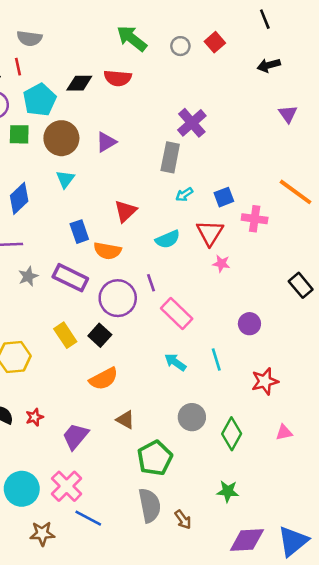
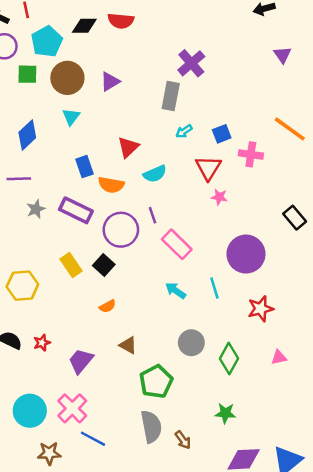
cyan semicircle: (168, 239) -> (155, 174), moved
purple circle: (249, 324) -> (246, 254), size x1.8
orange semicircle: (104, 379) -> (108, 306), size x0.6

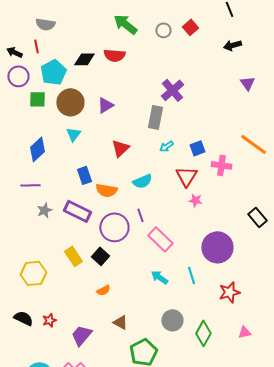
red triangle: (128, 147) -> (120, 148), moved

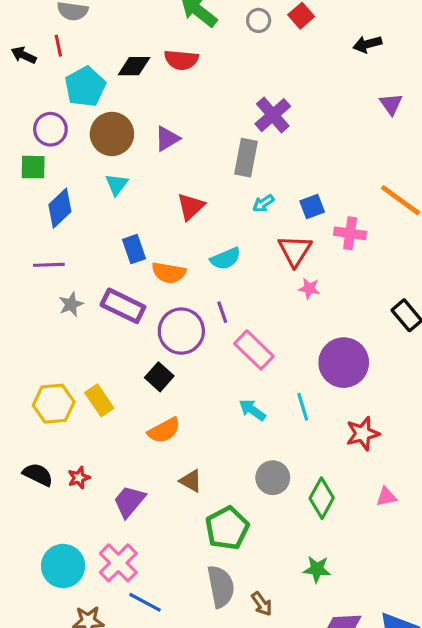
purple circle: (18, 76) -> (50, 129), moved
green square: (37, 99) -> (33, 167), moved
yellow rectangle: (73, 256) -> (99, 400), moved
orange semicircle: (103, 290) -> (164, 430), size x1.5

